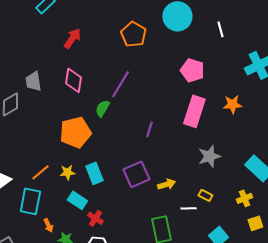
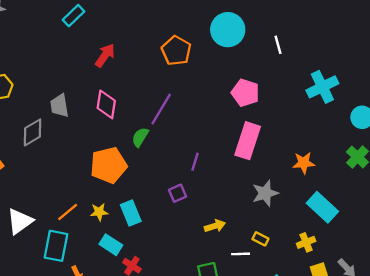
orange star: (232, 104) -> (304, 163), moved
purple square: (136, 174) -> (177, 193), moved, size x0.6

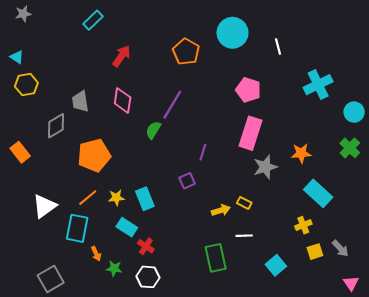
orange pentagon: (109, 165) -> (94, 155), moved
gray star: (265, 193) -> (265, 167), moved
yellow rectangle: (260, 239) -> (244, 203), moved

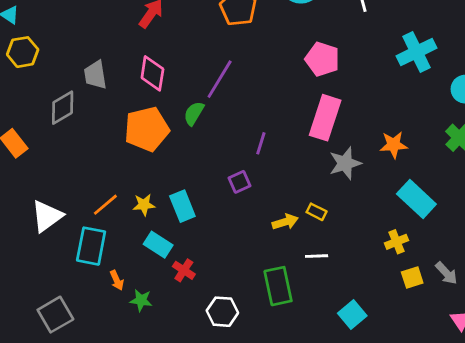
orange pentagon: (94, 155) -> (147, 129), moved
cyan square: (276, 265) -> (352, 315), moved
white hexagon: (148, 277) -> (222, 312), moved

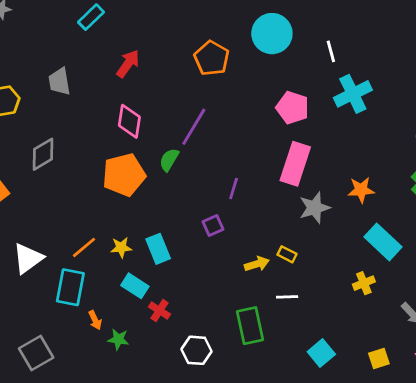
cyan cross: (416, 52) -> (353, 94), moved
gray trapezoid: (95, 75) -> (59, 82), moved
yellow square: (412, 277) -> (379, 358), moved

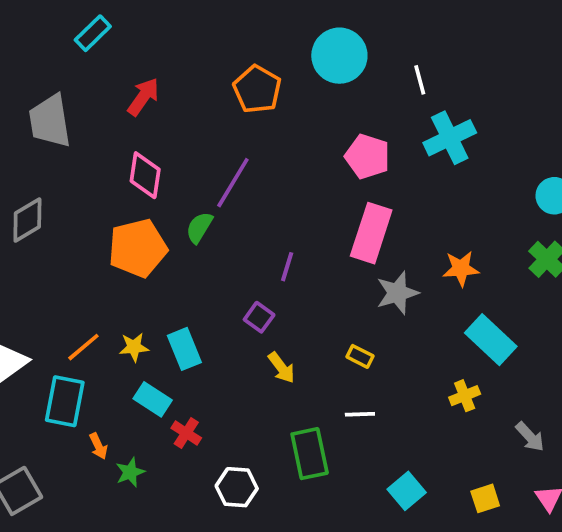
gray trapezoid: (59, 82) -> (50, 121), size x1.4
purple square: (213, 226) -> (259, 317), turned -30
yellow arrow: (257, 264) -> (282, 368), moved, turned 70
green star: (118, 339) -> (130, 472), turned -30

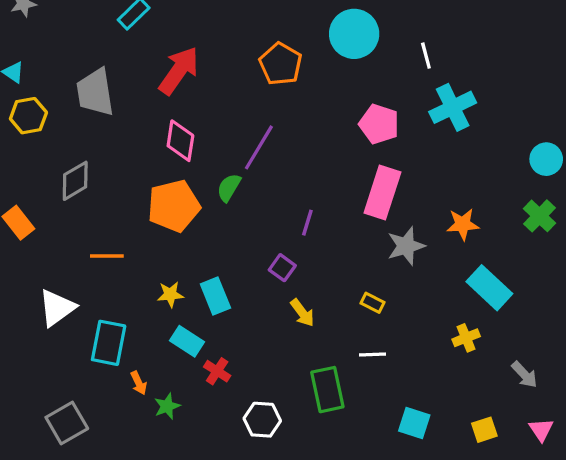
red arrow: (143, 97) -> (179, 71), size x1.4
orange line: (83, 347) -> (107, 256), moved, turned 40
cyan square: (407, 491) -> (414, 423), turned -32

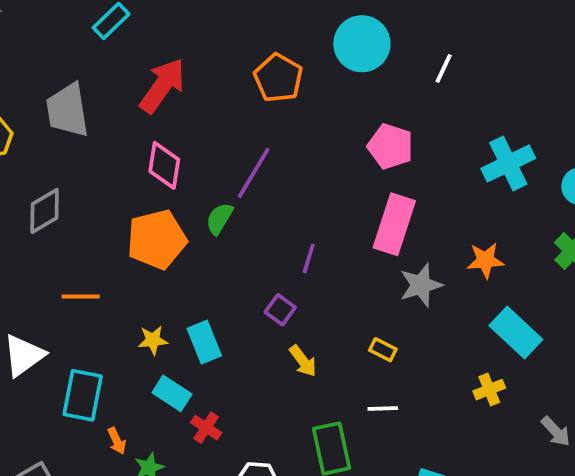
white line: (426, 56) -> (444, 68), turned 40
cyan cross: (453, 107) -> (508, 163), moved

